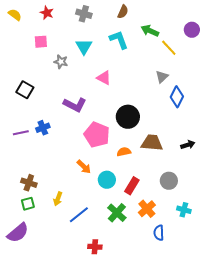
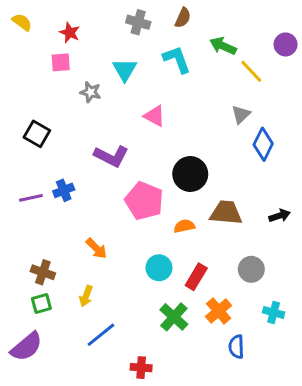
red star: (47, 13) -> (70, 33), moved
gray cross: (84, 14) -> (138, 22), moved
orange arrow: (84, 167) -> (96, 248), moved
blue line: (79, 215) -> (101, 335), moved

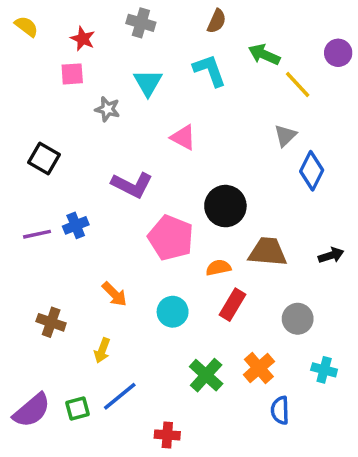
gray cross: (138, 22) -> (141, 23), moved
cyan circle: (159, 268) -> (173, 312), moved
red rectangle: (196, 277) -> (232, 305), moved
green square: (41, 304) -> (77, 409), moved

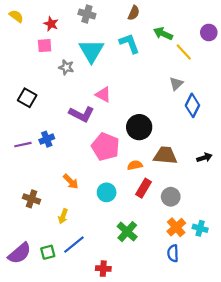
cyan triangle: (148, 83) -> (91, 51), size x1.4
pink triangle: (183, 137) -> (103, 94), moved
gray circle: (298, 319) -> (171, 197), moved
orange cross: (259, 368) -> (176, 227), moved

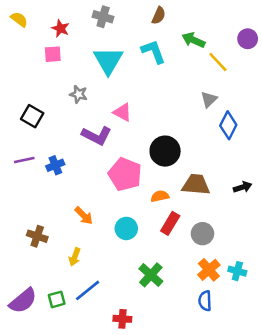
gray star: (66, 67) -> (79, 94), moved
purple line: (23, 145) -> (24, 160), moved

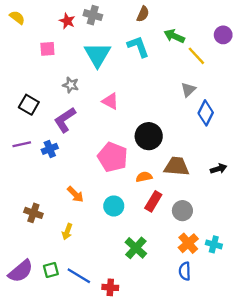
red star: (60, 28) -> (67, 21), moved
purple L-shape: (97, 136) -> (65, 120), moved, turned 120
blue line: (88, 290) -> (79, 276), moved, turned 70

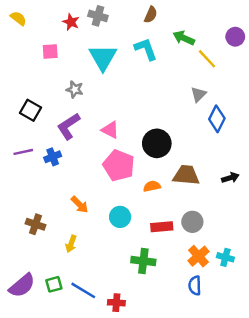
pink triangle: (110, 101) -> (110, 130), moved
red rectangle: (153, 201) -> (162, 227), moved, turned 54
green cross: (136, 248) -> (143, 261), turned -35

